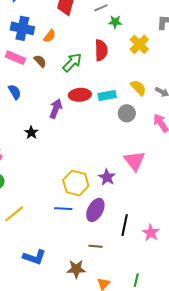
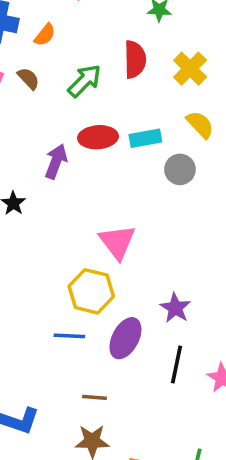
yellow cross: (139, 44) -> (190, 69), moved
pink triangle: (134, 161) -> (117, 242), moved
purple star: (107, 177) -> (175, 308), moved
brown line: (95, 246) -> (95, 397), moved

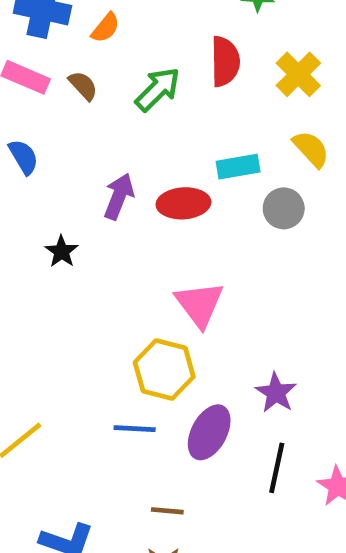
red ellipse: (98, 137) -> (183, 203), moved

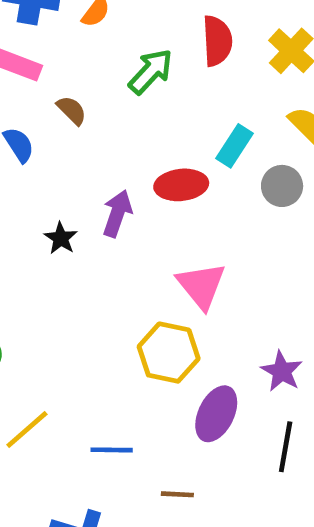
brown semicircle: (83, 86) -> (72, 110), moved
cyan rectangle: (238, 167) -> (235, 146), turned -45
purple arrow: (119, 196) -> (117, 214), moved
blue line: (135, 429) -> (112, 450), moved

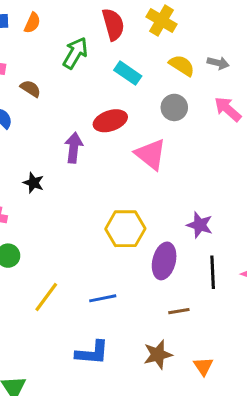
cyan rectangle: (235, 146) -> (128, 73), moved, turned -76
black star: (61, 238) -> (33, 183), moved
pink triangle: (201, 286) -> (151, 154), moved
brown line: (177, 494) -> (179, 311), moved

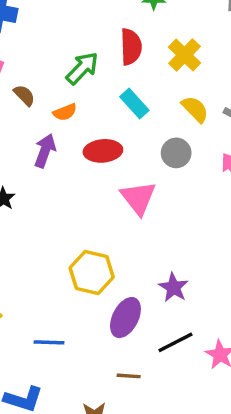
orange semicircle: (32, 23) -> (65, 112), moved, turned 30
purple arrow: (74, 148) -> (45, 151), moved
black line: (213, 272) -> (175, 342), turned 52

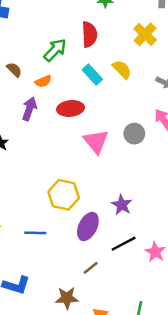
yellow cross: (185, 55) -> (145, 34), moved
yellow semicircle: (195, 109) -> (122, 69), moved
gray circle: (176, 153) -> (134, 134), moved
blue line: (49, 342) -> (35, 233), moved
brown line: (129, 376) -> (91, 268), turned -42

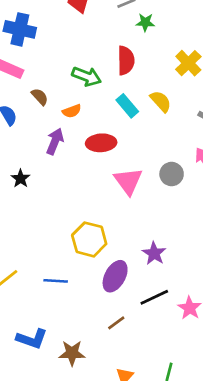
green arrow: (55, 50) -> (87, 76), turned 65
brown star: (67, 298) -> (72, 353), moved

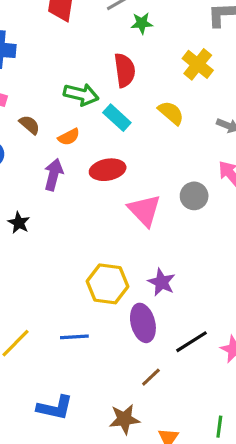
cyan rectangle: (127, 106) -> (117, 118), moved
purple star: (154, 253) -> (162, 282), moved
purple ellipse: (115, 276) -> (143, 323), turned -36
brown star: (72, 353) -> (124, 419), moved

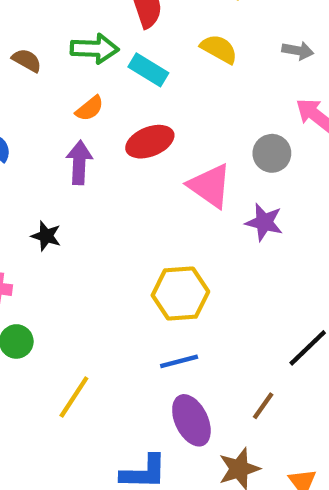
brown semicircle: (30, 125) -> (27, 60), moved
purple star: (162, 282) -> (264, 222), moved
purple ellipse: (143, 323) -> (191, 420), moved
blue line: (74, 337) -> (179, 361), moved

